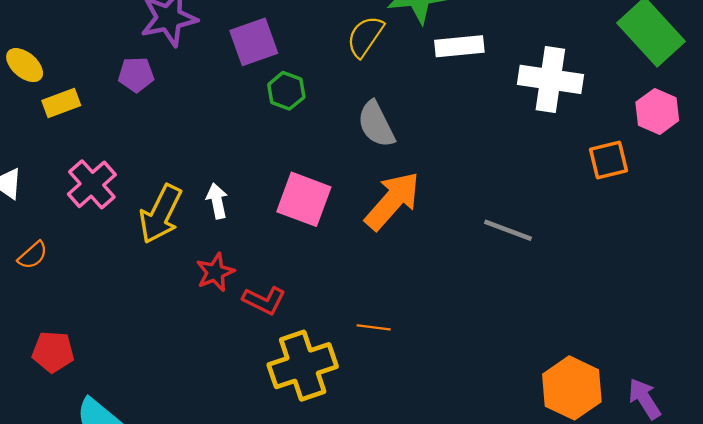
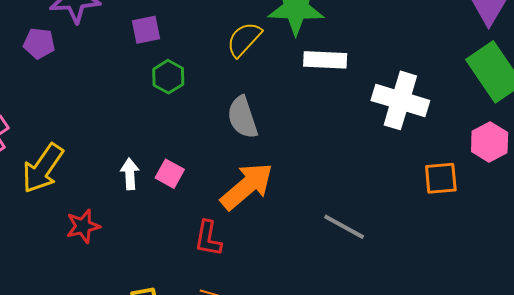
purple square: (254, 42) -> (146, 30), size x0.7
pink square: (304, 199) -> (170, 174), size x0.6
white arrow: (217, 201) -> (130, 174), moved
red L-shape: (264, 300) -> (208, 238), moved, turned 66

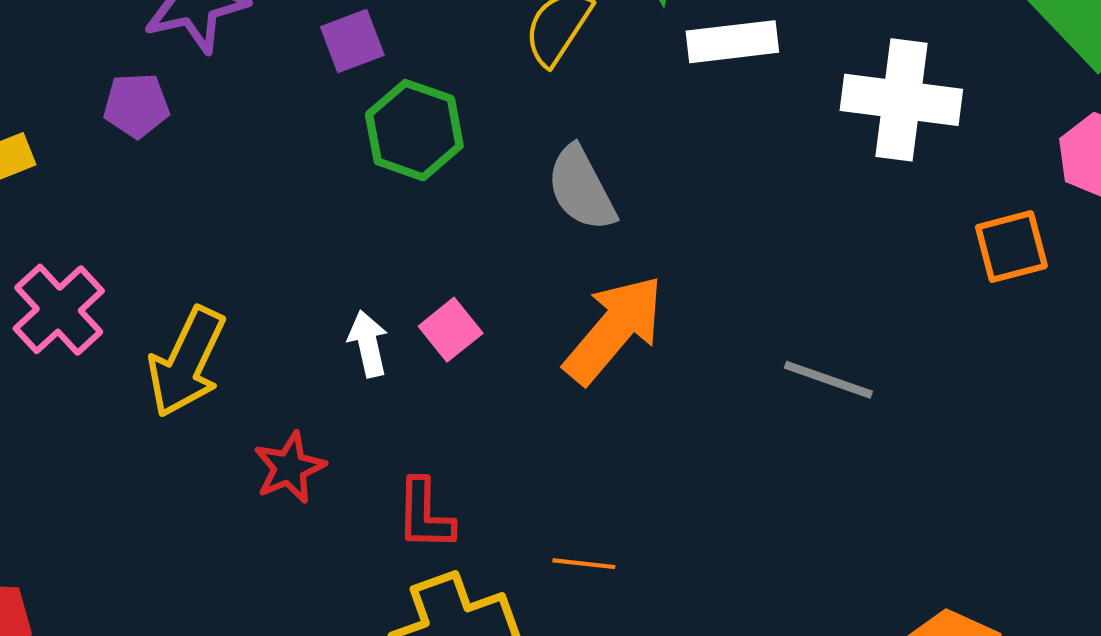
green hexagon: (168, 77) -> (414, 130), size x1.4
pink square: (170, 174) -> (451, 330), turned 32
red L-shape: (208, 238) -> (425, 514), moved

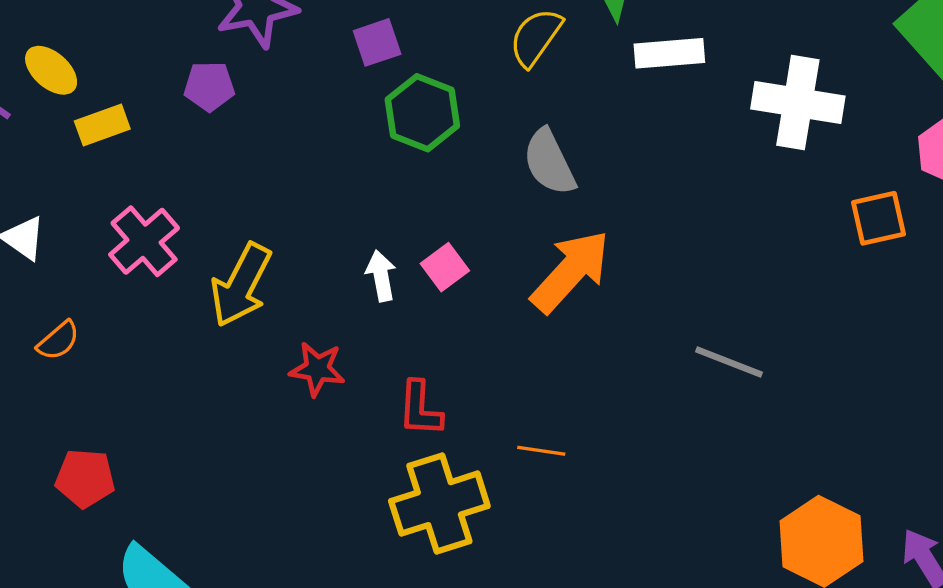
gray line: (828, 380) -> (729, 362), moved
red star: (289, 468) -> (317, 369), turned 30

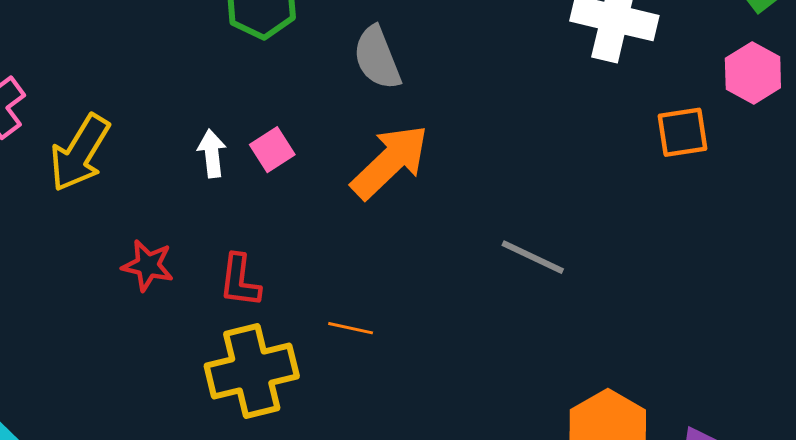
red star: (317, 369) -> (148, 265), moved

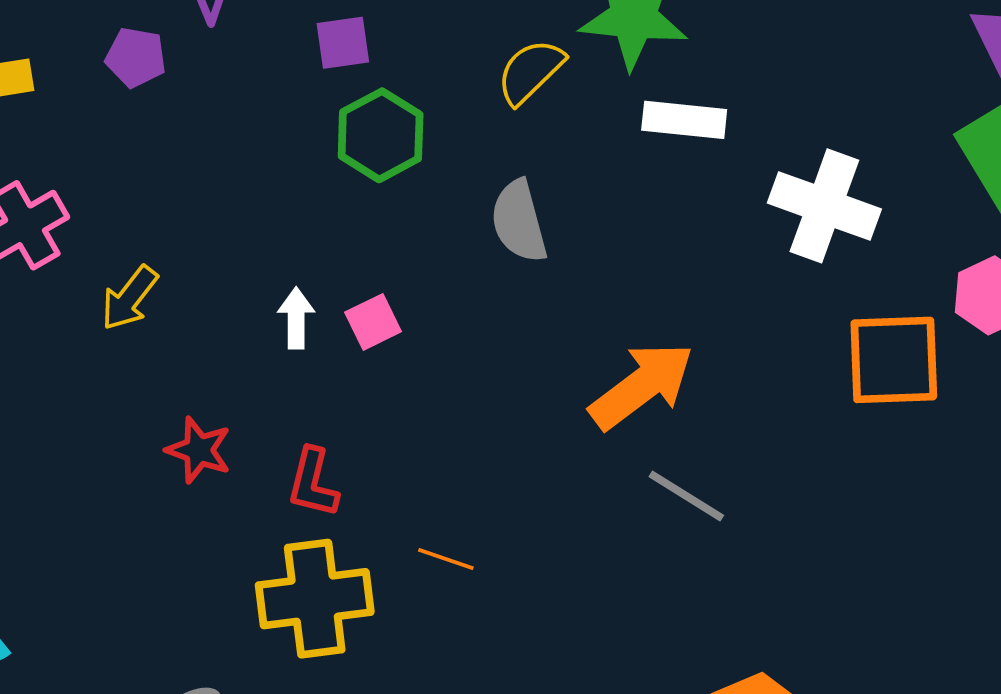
orange square: (682, 132) -> (894, 360), size x1.5
yellow arrow: (80, 153) -> (129, 298), size x0.7
orange arrow: (390, 162) -> (642, 386), moved

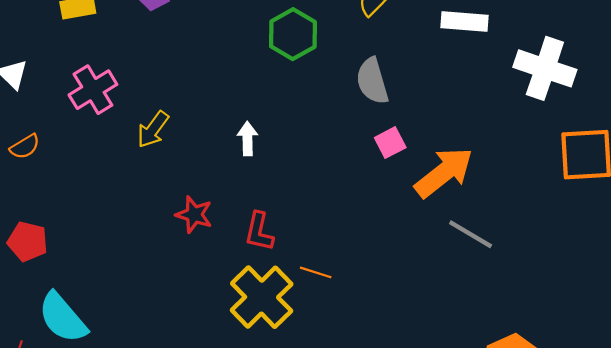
pink square: (373, 322) -> (390, 143), moved
orange line: (446, 559) -> (316, 272), moved
yellow cross: (315, 599) -> (262, 297), turned -36

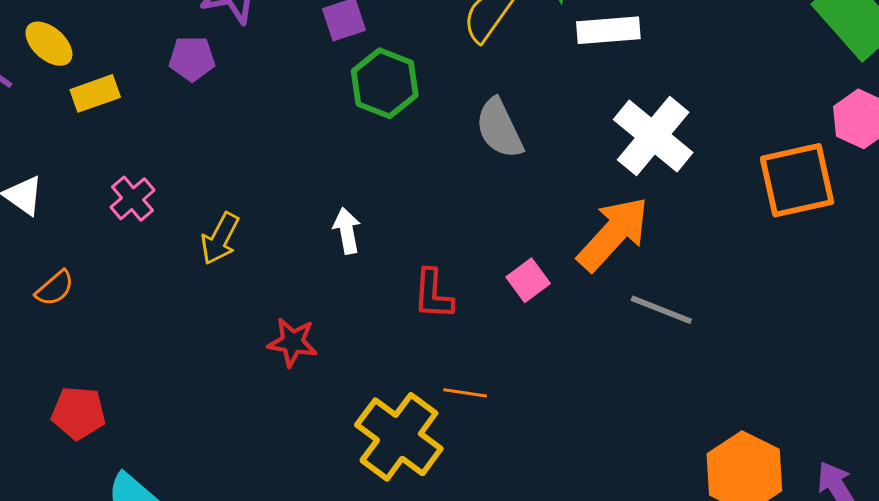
white cross: (545, 68) -> (653, 136), moved, turned 30
pink cross: (93, 90) -> (133, 199), size x0.7
pink square: (390, 143) -> (528, 280), moved
red L-shape: (259, 232) -> (433, 294), moved

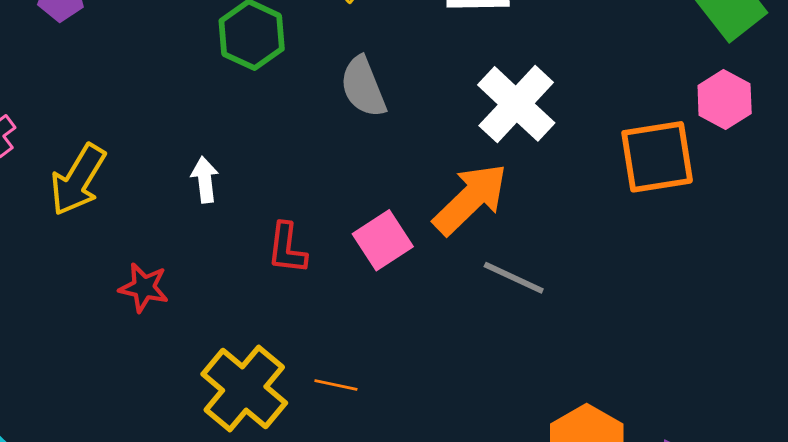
yellow arrow: (220, 239) -> (78, 180), size x1.4
pink square: (528, 280) -> (383, 240), size x1.4
orange line: (465, 393) -> (336, 385), moved

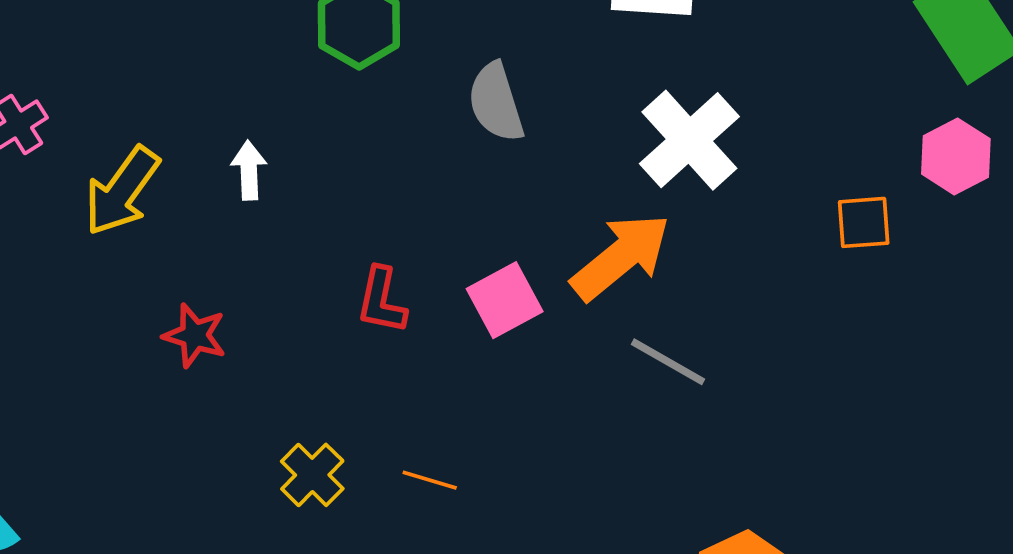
orange square: (657, 157) -> (864, 222), size x0.6
white arrow: (205, 180) -> (249, 170), moved
yellow cross: (244, 389) -> (312, 475), size x0.6

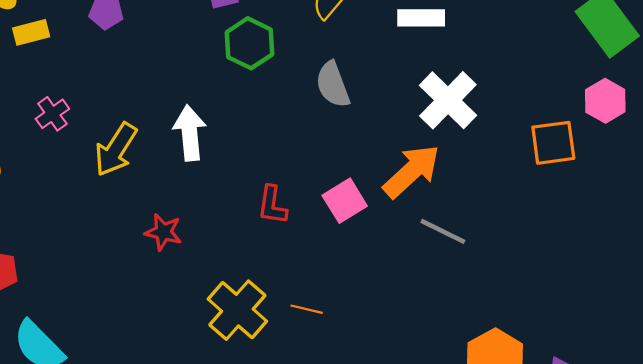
white arrow: (249, 170) -> (190, 133), size x1.6
orange square: (864, 222) -> (553, 143), size x1.4
yellow cross: (312, 475) -> (237, 310), size x1.6

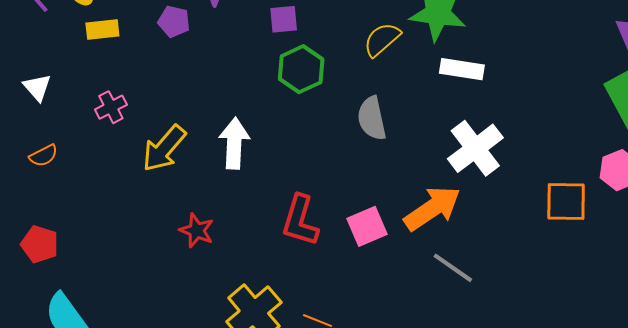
red L-shape: (272, 205) -> (300, 221), size x1.4

